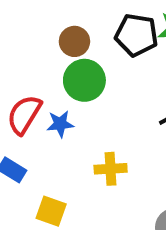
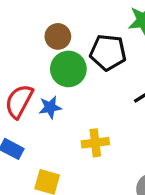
black pentagon: (136, 35) -> (108, 52), moved

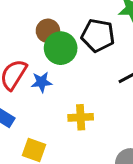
brown circle: (58, 36) -> (48, 31), moved

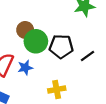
black pentagon: (98, 35) -> (61, 46), moved

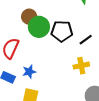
blue star: (25, 68) -> (29, 72), moved
yellow cross: (57, 90) -> (81, 66), moved

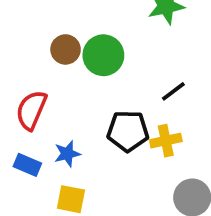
green circle: (39, 27) -> (103, 55), moved
black pentagon: (62, 31) -> (128, 131), moved

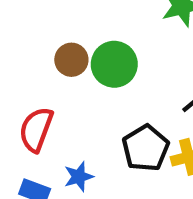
black pentagon: (128, 131) -> (146, 148), turned -30

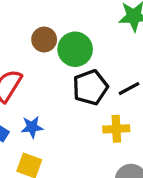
black pentagon: (146, 148) -> (90, 87), moved

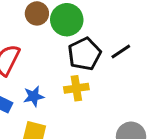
yellow cross: (116, 129) -> (76, 88), moved

